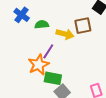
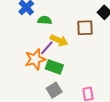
yellow arrow: (65, 34) -> (59, 40), moved
green rectangle: (53, 78) -> (54, 67), moved

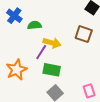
brown square: (85, 28) -> (84, 34), moved, turned 30
orange star: (35, 59) -> (17, 70), moved

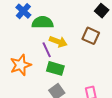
green semicircle: (35, 25) -> (43, 22), size x1.5
purple line: (41, 52) -> (47, 50), turned -63

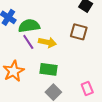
purple line: (47, 50) -> (28, 42), moved

